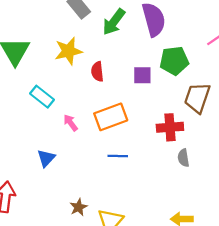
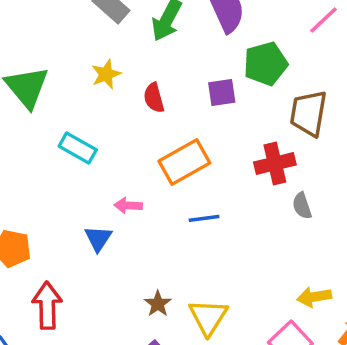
yellow star: (68, 51) -> (106, 74), size x0.7
pink arrow: (71, 123) -> (128, 205), moved, turned -42

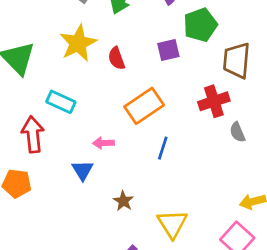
yellow star: (106, 74) -> (78, 43), size x1.6
blue line: (204, 218) -> (163, 148), turned -60
brown star: (158, 304) -> (123, 201), moved
red arrow: (47, 305) -> (33, 134), moved

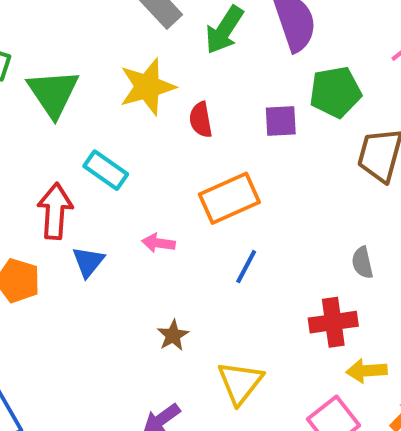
red cross: (214, 101) -> (333, 322), moved
blue triangle: (82, 170) -> (88, 262), moved

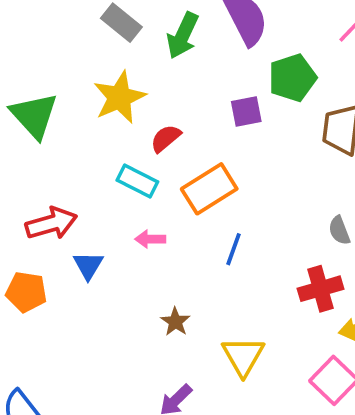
red semicircle: (201, 120) -> (166, 138), moved, turned 68
cyan rectangle: (106, 170) -> (137, 181), moved
red arrow: (55, 211) -> (51, 223), turned 78

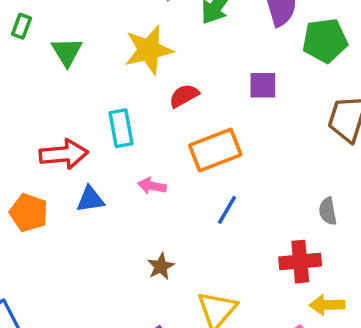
green pentagon: (292, 78) -> (325, 41), moved
green triangle: (34, 116) -> (67, 52), size x0.7
cyan rectangle: (137, 181) -> (121, 128), moved, turned 42
blue triangle: (88, 265) -> (90, 199), turned 40

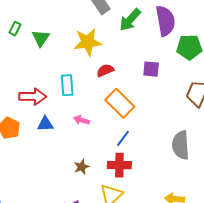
green rectangle: (22, 26) -> (15, 29), moved
orange rectangle: (215, 150) -> (120, 103), turned 60
gray semicircle: (328, 211) -> (181, 145), size x1.8
red cross: (300, 262) -> (119, 165), moved

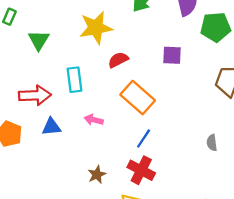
green triangle: (41, 38) -> (39, 40), moved
gray semicircle: (181, 145) -> (212, 143), size x0.5
red cross: (119, 165) -> (141, 170), turned 30

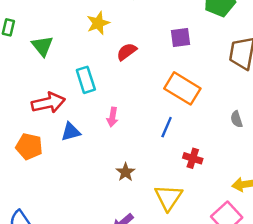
yellow star: (96, 28) -> (98, 23), size x0.7
orange rectangle: (138, 98) -> (182, 88), moved
pink arrow: (94, 120) -> (112, 117), turned -84
red cross: (141, 170) -> (193, 158), moved, size x0.7

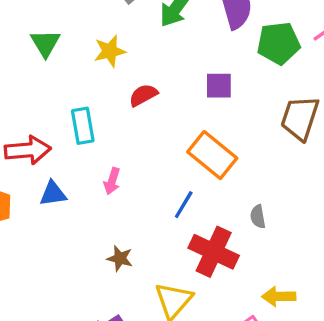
green triangle: (42, 46) -> (45, 43), moved
gray semicircle: (237, 119) -> (258, 217), moved
red cross: (193, 158) -> (214, 252), size x1.8
brown star: (125, 172) -> (120, 258), turned -30

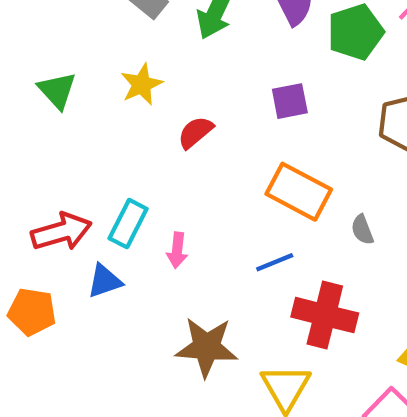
cyan rectangle: (83, 126) -> (128, 224), moved, turned 48
blue line: (184, 205) -> (275, 262), turned 48
gray semicircle: (258, 217) -> (362, 230), moved
brown star: (120, 258) -> (206, 347), size x1.8

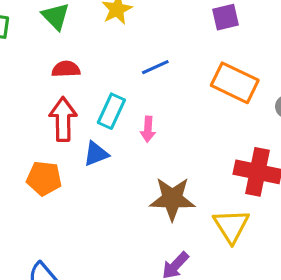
red semicircle: (195, 132) -> (66, 69), moved, turned 40
red arrow: (61, 232) -> (63, 119), turned -72
blue line: (275, 262) -> (155, 67), moved

